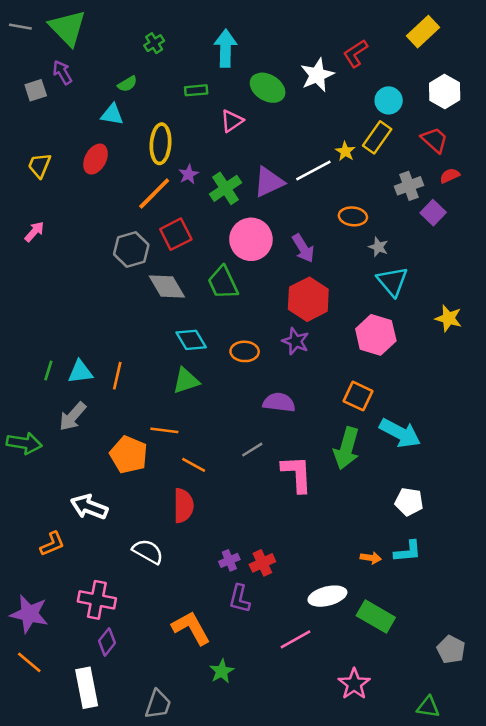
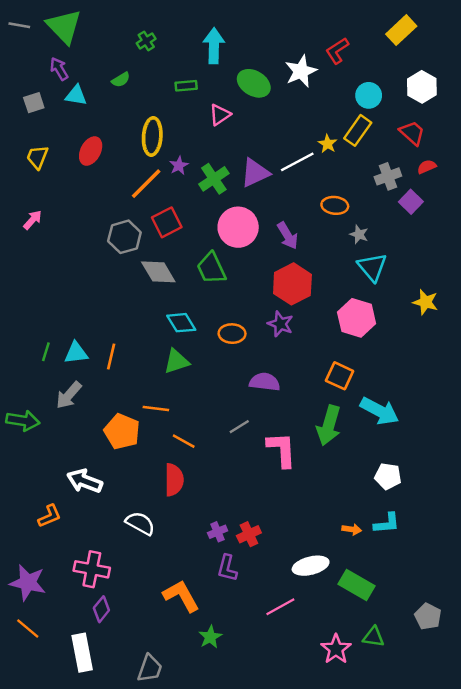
gray square: (36, 90) -> (34, 103), moved
cyan triangle: (112, 114) -> (76, 95), moved
green triangle: (428, 707) -> (373, 637), moved

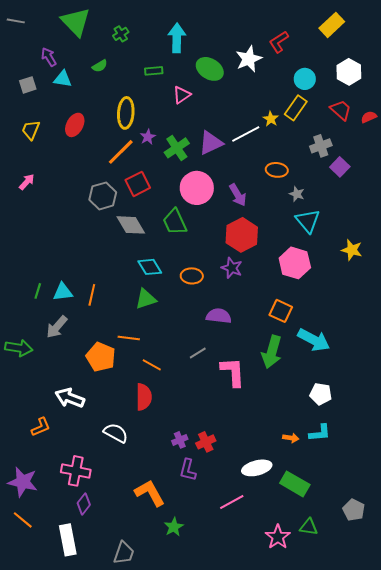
green triangle: (64, 26) -> (76, 22), moved
red semicircle: (427, 167) -> (369, 117), moved

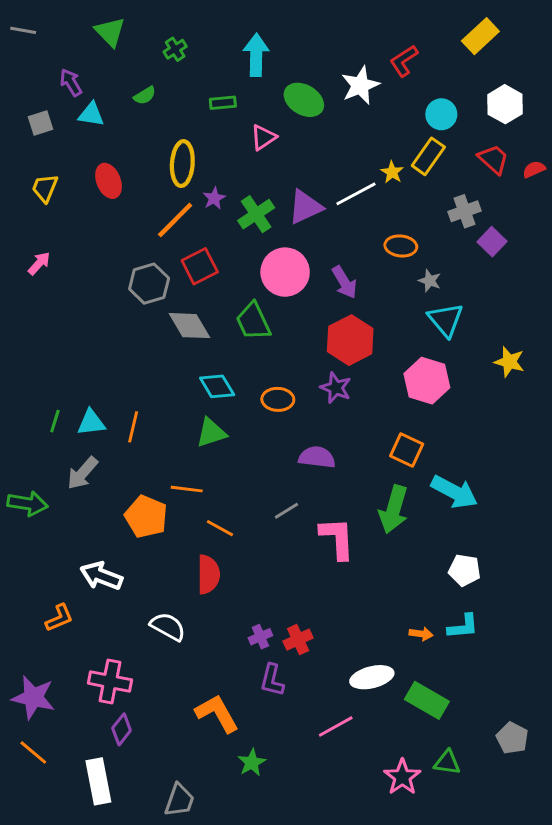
green triangle: (76, 22) -> (110, 32), size x0.7
red ellipse: (75, 125) -> (109, 181), turned -50

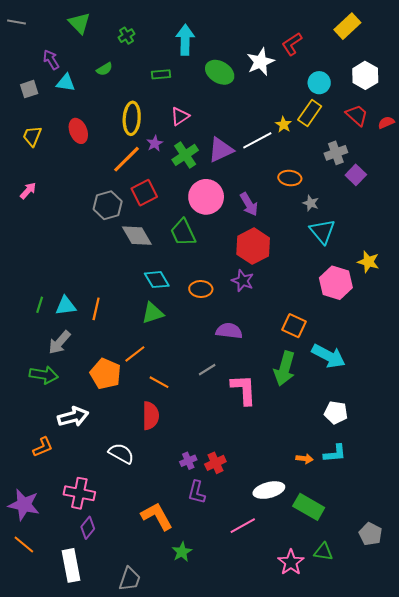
pink triangle: (263, 137) -> (180, 116), moved
pink hexagon: (427, 381) -> (336, 283), moved
orange line: (187, 489) -> (135, 354), turned -45
green arrow: (27, 504) -> (44, 375), moved
white arrow: (101, 576) -> (73, 417), turned 144

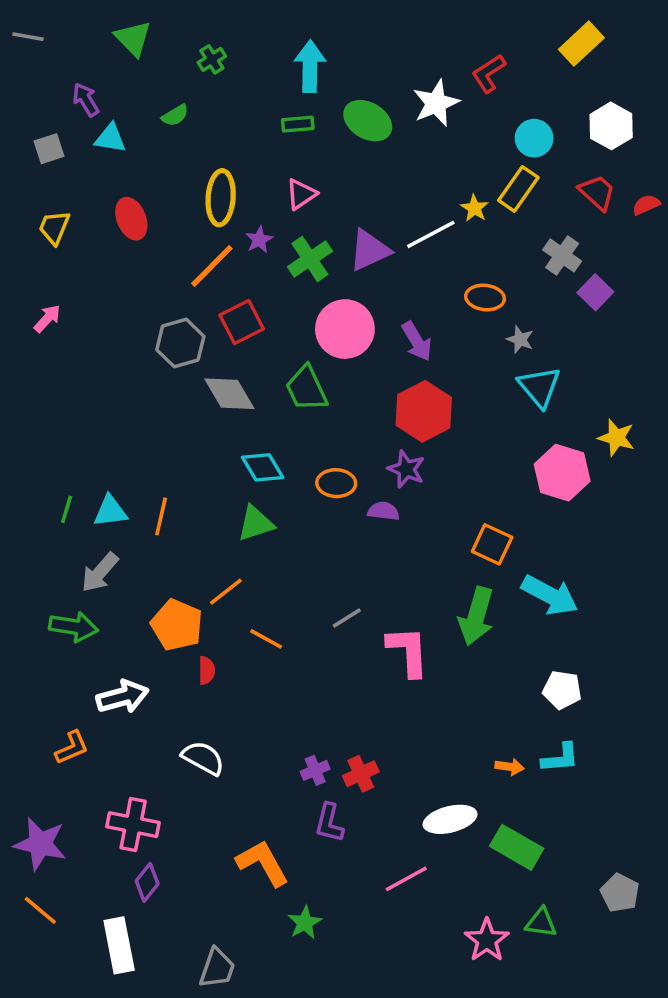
green rectangle: (161, 74) -> (298, 124), moved
gray cross: (336, 153) -> (562, 255), turned -35
purple semicircle: (229, 331) -> (383, 511), moved, size x0.7
red semicircle: (151, 416) -> (207, 670), moved, size x0.6

